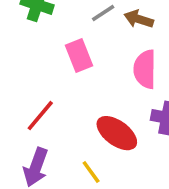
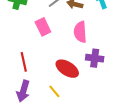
red line: (40, 116) -> (24, 62), turned -48

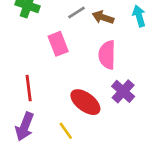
purple cross: (95, 58) -> (123, 91), turned 30

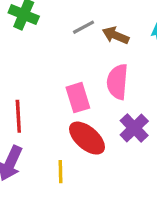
pink rectangle: (58, 44) -> (78, 98), moved
yellow line: (66, 131) -> (60, 172), turned 30

